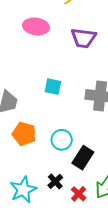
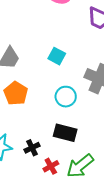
cyan circle: (62, 140) -> (66, 97), moved
black rectangle: (83, 158) -> (65, 133), turned 55

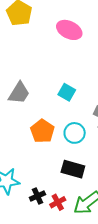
orange pentagon: (16, 93) -> (42, 131), moved
black cross: (32, 148) -> (37, 196), moved

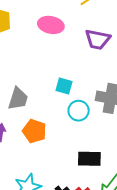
orange pentagon: (42, 131) -> (34, 131), moved
cyan circle: (75, 133) -> (79, 111), moved

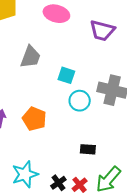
gray trapezoid: (18, 99) -> (30, 57), moved
black rectangle: (89, 159) -> (88, 149), size x0.7

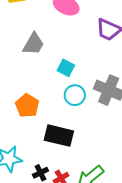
black rectangle: (88, 149) -> (59, 136), moved, size x1.8

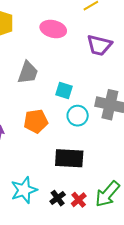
orange pentagon: (27, 106) -> (36, 121), moved, turned -30

